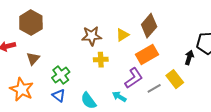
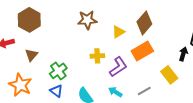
brown star: (92, 36) -> (87, 20), moved
purple L-shape: (134, 78) -> (118, 67), moved
gray line: (154, 88) -> (144, 91), moved

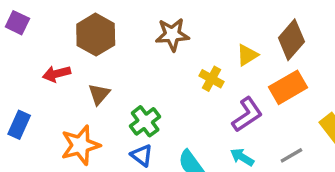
brown star: (87, 20) -> (172, 35), moved
yellow cross: (97, 56) -> (211, 79), moved, turned 32
orange star: (20, 85) -> (80, 145), turned 30

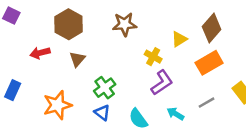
brown triangle: (99, 94) -> (77, 59), moved
purple L-shape: (247, 115) -> (162, 83), moved
gray line: (291, 155) -> (207, 103), moved

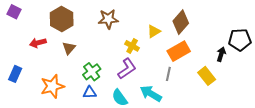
purple L-shape: (162, 83) -> (127, 69), moved
gray line: (207, 103) -> (168, 74), moved, turned -48
blue triangle: (102, 113) -> (90, 93), turned -40
cyan arrow: (176, 114) -> (151, 94), size x1.5

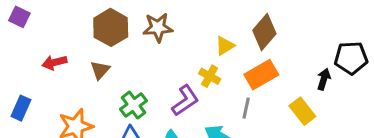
brown hexagon: (62, 19) -> (111, 27), moved
yellow cross: (132, 46) -> (210, 76), moved

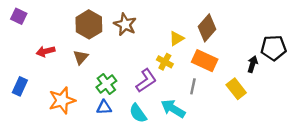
brown star: (158, 27) -> (125, 24), turned 30
orange rectangle: (261, 75) -> (205, 61), turned 55

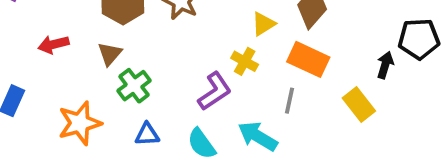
green cross: (106, 84) -> (134, 86), moved

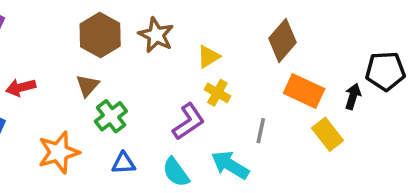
yellow triangle: (263, 24) -> (208, 57), moved
red arrow: (53, 44) -> (21, 87), moved
orange rectangle: (308, 59) -> (304, 91), moved

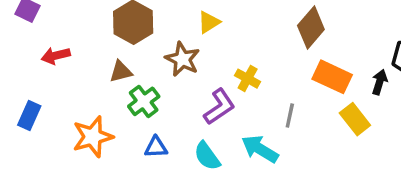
brown star: (156, 35) -> (182, 59), moved
yellow triangle: (208, 57) -> (209, 22), moved
brown triangle: (87, 86) -> (121, 72), turned 35
red arrow: (21, 87) -> (56, 56), moved

